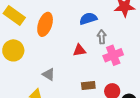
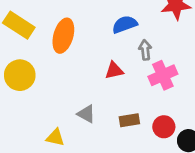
gray triangle: (49, 74) -> (86, 114), moved

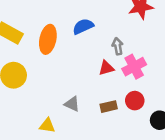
blue semicircle: (125, 24) -> (83, 26), moved
red triangle: (114, 70) -> (106, 68), moved
red circle: (164, 127) -> (135, 101), moved

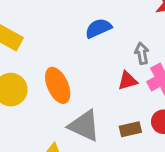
orange ellipse: (48, 39) -> (58, 85), moved, turned -36
gray triangle: (72, 104) -> (84, 126), size x1.6

